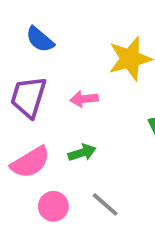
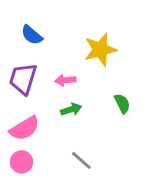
green arrow: (82, 153) -> (71, 109), moved
pink circle: (53, 206) -> (22, 162), moved

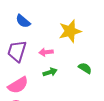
green semicircle: (122, 104) -> (85, 68), turned -32

